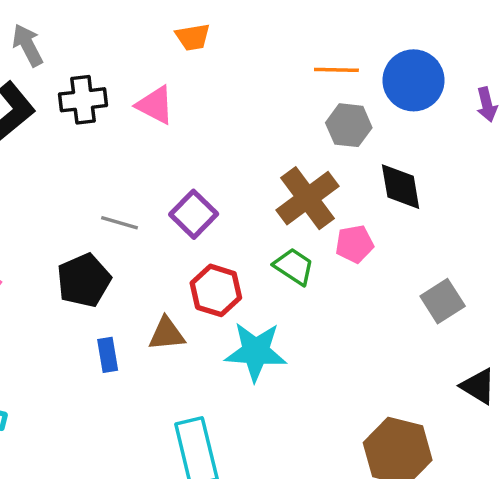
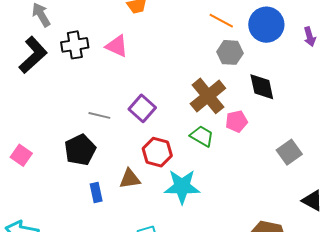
orange line: (336, 70) -> (221, 21), turned 30

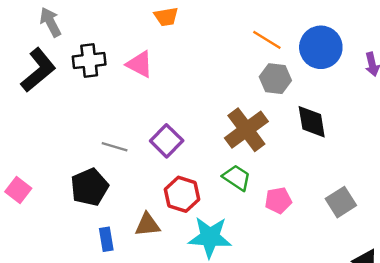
pink pentagon: (237, 121) -> (278, 200), moved

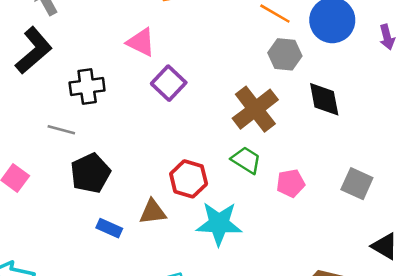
black cross: (89, 61) -> (87, 87), moved
purple square: (167, 141) -> (169, 83), moved
gray line: (115, 147) -> (61, 130), moved
gray square: (341, 202) -> (357, 184), turned -32
blue rectangle: (106, 239) -> (109, 228), turned -55

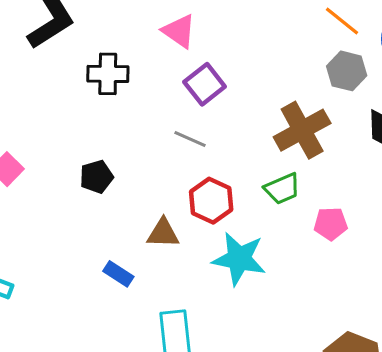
gray line: (61, 130) -> (190, 139), moved
green trapezoid: (246, 160) -> (282, 189), turned 116
black pentagon: (90, 173) -> (96, 177), size x0.7
blue rectangle: (109, 228) -> (118, 274), moved

